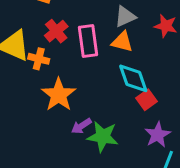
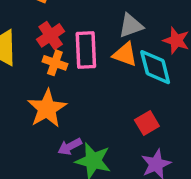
orange cross: (39, 59) -> (55, 63), moved
cyan diamond: (133, 78) -> (155, 67), moved

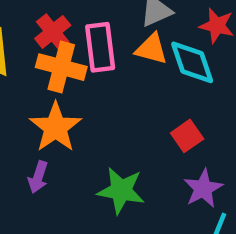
orange cross: (55, 63) -> (61, 67), size x1.5
purple arrow: (70, 147) -> (38, 177), moved, turned -40

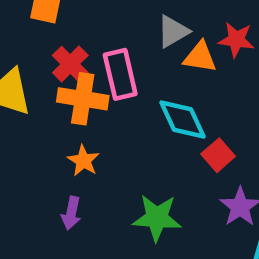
orange triangle: (151, 49) -> (200, 57), moved
cyan diamond: (192, 62) -> (182, 120), moved
orange star: (56, 127) -> (83, 161), size x0.6

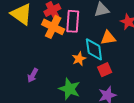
orange triangle: (200, 57) -> (108, 38), moved, turned -35
orange star: (83, 161) -> (79, 59), moved

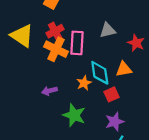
orange triangle: (108, 38) -> (124, 69), moved
purple arrow: (33, 75) -> (49, 91), moved, turned 48

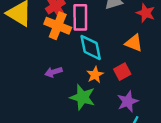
orange triangle: (124, 69) -> (134, 43), turned 35
cyan diamond: (100, 73) -> (91, 47), moved
orange star: (84, 83) -> (95, 75), moved

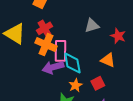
pink rectangle: (80, 17) -> (61, 51), moved
purple arrow: (53, 72) -> (53, 67), moved, size x1.5

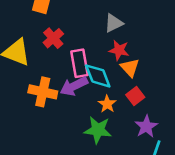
red star: (118, 36) -> (119, 50), moved
orange cross: (46, 45) -> (43, 92), moved
orange triangle: (108, 60) -> (130, 68), moved, turned 35

